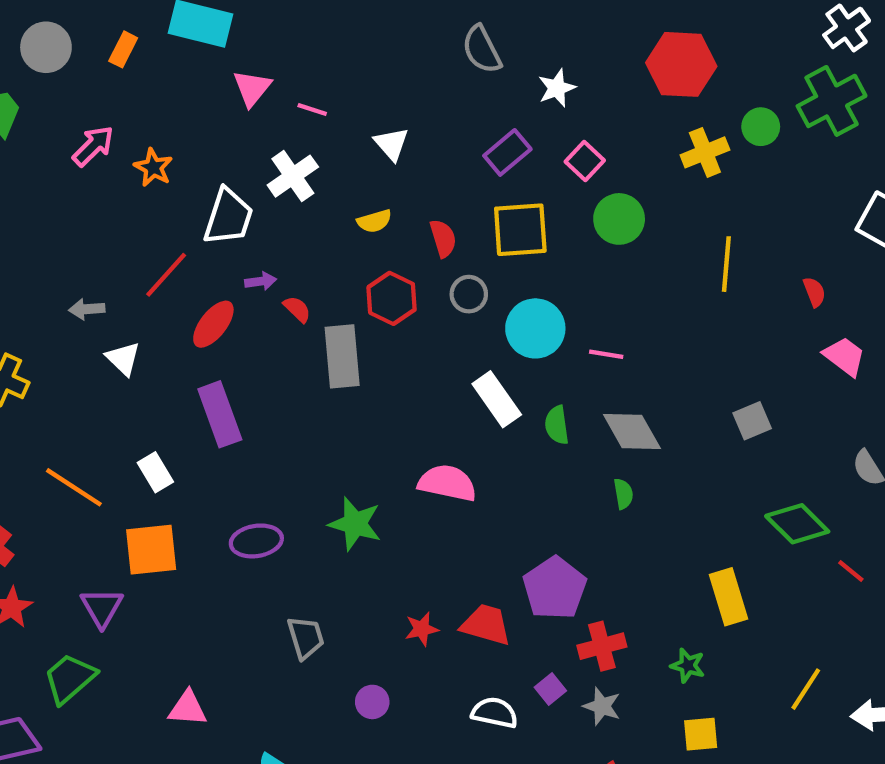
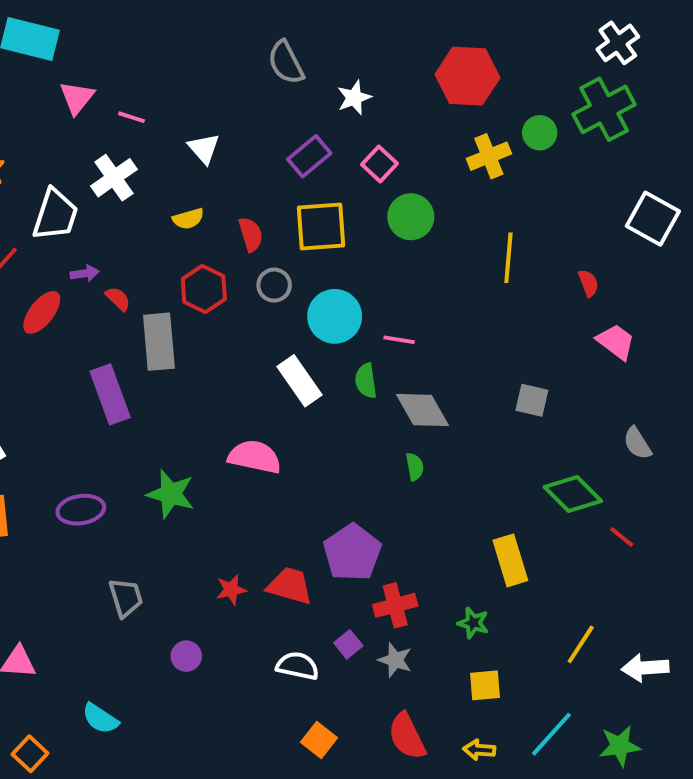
purple rectangle: (220, 414) -> (110, 394), moved
gray square: (752, 421) -> (532, 400), turned 36
green semicircle: (557, 425) -> (366, 381), moved

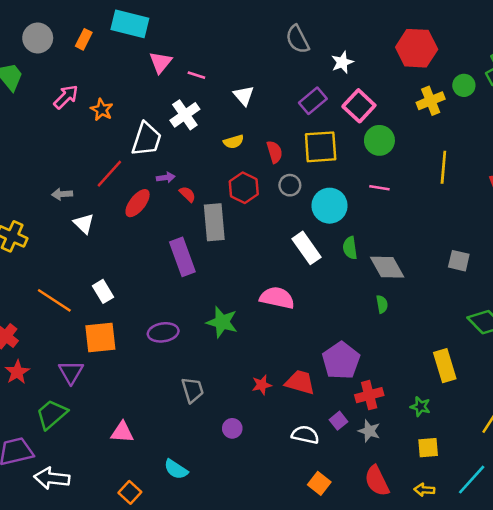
pink square: (380, 164) -> (359, 106), size x1.4
pink line: (399, 340) -> (379, 188), moved

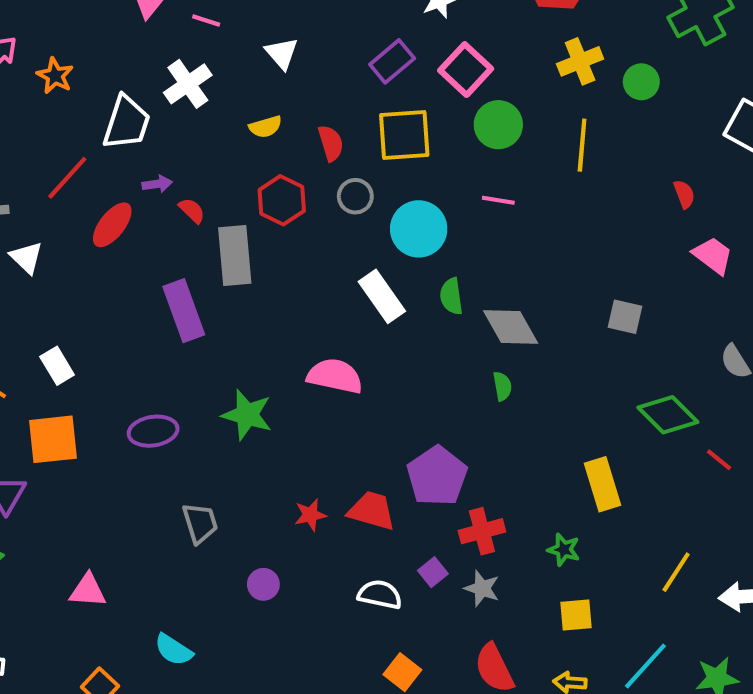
green circle: (464, 85) -> (641, 82), moved
yellow line: (443, 167) -> (582, 145), moved

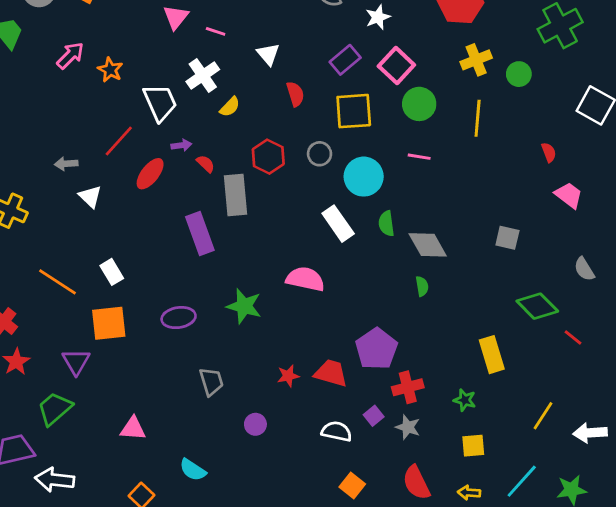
white trapezoid: (127, 123) -> (160, 103), turned -42
yellow semicircle: (265, 127) -> (230, 107), moved, turned -30
red semicircle: (331, 143) -> (295, 94), moved

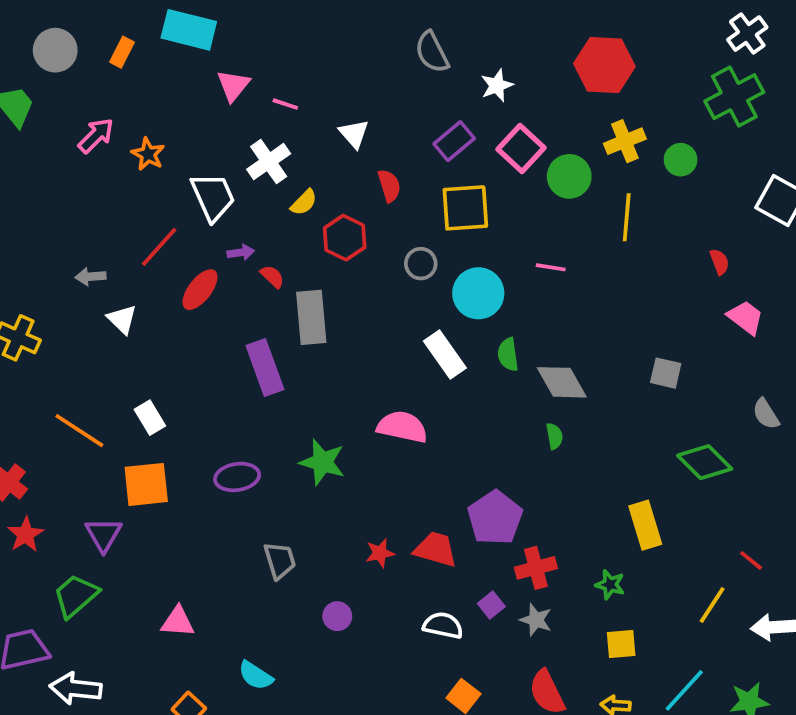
green circle: (419, 104) -> (569, 176), moved
red hexagon: (268, 157) -> (345, 238), moved
red line: (573, 337) -> (751, 560), moved

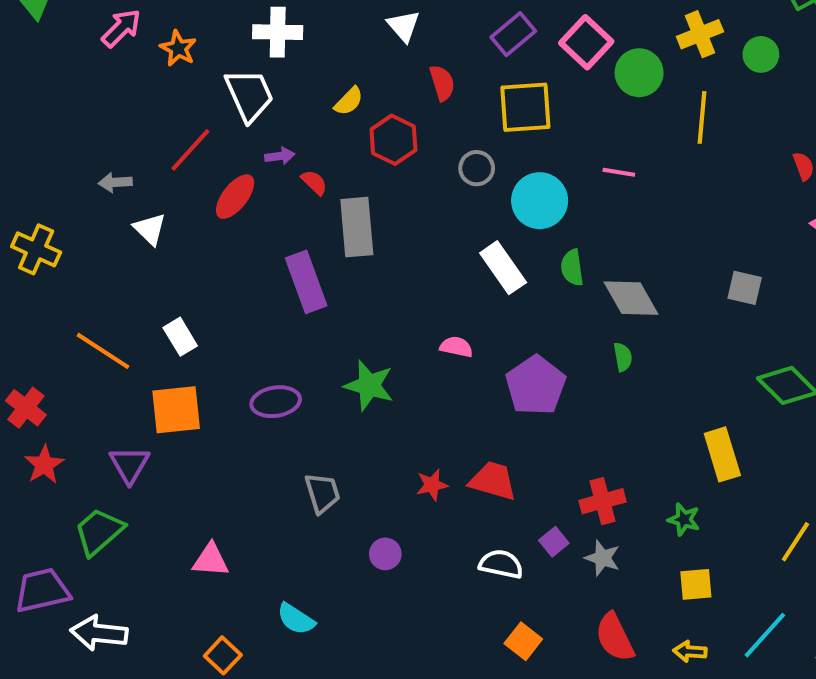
white cross: (269, 162) -> (278, 32), moved, turned 36
pink semicircle: (402, 427) -> (456, 347), size x0.6
purple pentagon: (495, 518) -> (536, 385), moved

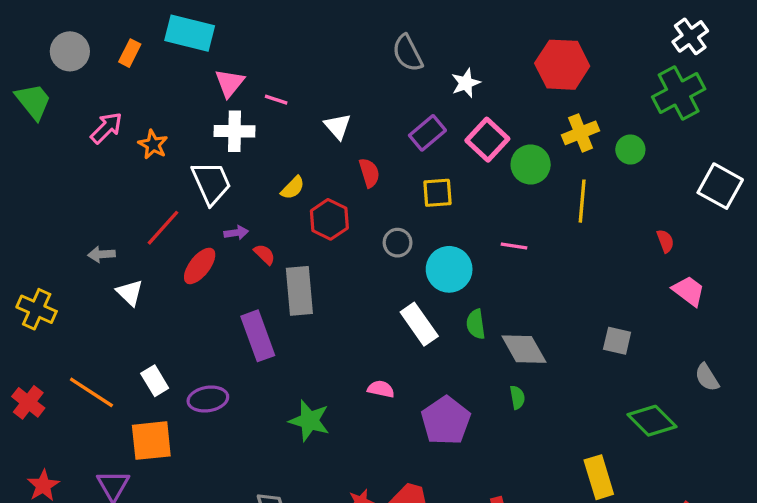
yellow square: (525, 107) -> (437, 193), size x0.7
purple ellipse: (276, 402) -> (208, 399), moved
red cross: (26, 408) -> (28, 402), moved

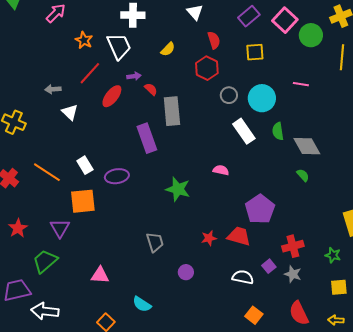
orange star: (153, 145) -> (84, 40), moved
red hexagon: (329, 219) -> (207, 68), moved
gray circle: (398, 243) -> (229, 95), moved
green semicircle: (517, 397) -> (303, 175), turned -32
purple pentagon: (446, 421) -> (260, 209), moved

